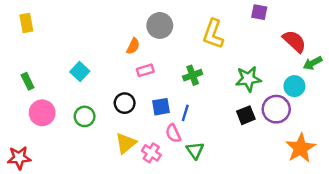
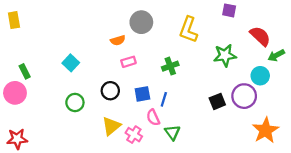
yellow rectangle: (26, 23) -> (14, 20), moved
orange semicircle: (133, 46) -> (118, 40), turned 48
green star: (248, 79) -> (225, 55), moved
pink circle: (42, 113) -> (15, 93), moved

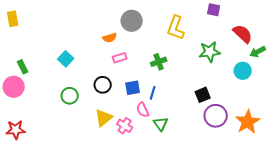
purple circle: (244, 96) -> (216, 116), moved

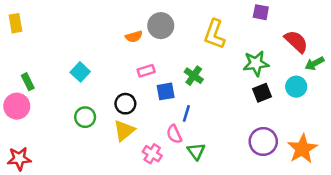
orange semicircle: (110, 38) -> (134, 37), moved
green cross: (159, 62) -> (194, 76), turned -35
blue square: (133, 88) -> (166, 91), moved
black square: (203, 95) -> (262, 93), moved
yellow triangle: (104, 118) -> (124, 131), moved

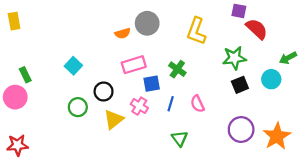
red semicircle: (296, 41) -> (257, 29), moved
pink rectangle: (146, 71) -> (134, 65), size x1.5
black circle: (125, 104) -> (104, 91), moved
pink semicircle: (174, 134) -> (197, 104), moved
pink cross: (152, 154) -> (139, 106), moved

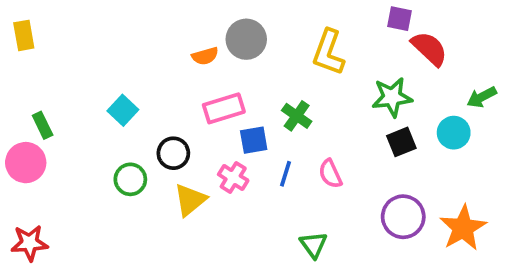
green triangle: (180, 138) -> (314, 245), moved

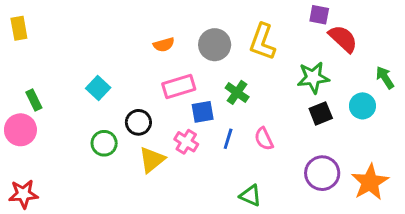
gray circle: (246, 39) -> (215, 45), moved
green arrow: (482, 97) -> (385, 78), turned 85
green triangle: (314, 245) -> (250, 196), turned -30

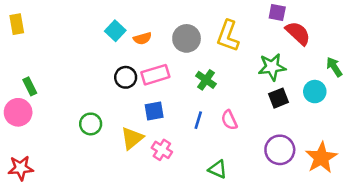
cyan square: (98, 88) -> (115, 31), moved
blue square: (203, 112) -> (154, 111), moved
black circle: (138, 122) -> (126, 77), moved
pink cross: (186, 142) -> (162, 150), moved

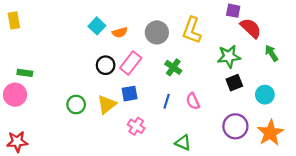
green arrow: (334, 67) -> (271, 53), moved
pink rectangle: (155, 75) -> (131, 63), turned -35
green rectangle: (30, 86) -> (25, 73), turned -56
cyan circle: (315, 92) -> (265, 95), moved
yellow triangle: (132, 138) -> (107, 104), moved

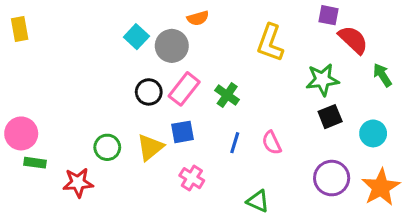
orange semicircle: (120, 32) -> (198, 18), moved
gray circle: (157, 32) -> (172, 46), moved
green cross: (173, 67) -> (227, 95), moved
green rectangle: (25, 73) -> (35, 163), moved
red star: (17, 142) -> (78, 183), moved

